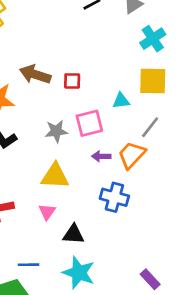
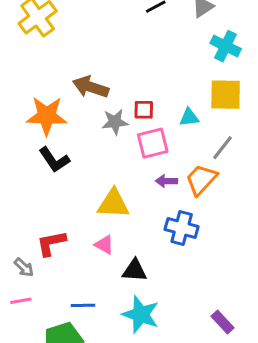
cyan cross: (153, 39) -> (226, 46), turned -30
red square: (72, 81) -> (144, 110), moved
gray star: (56, 131) -> (115, 122), moved
pink triangle: (47, 212) -> (104, 245), turned -36

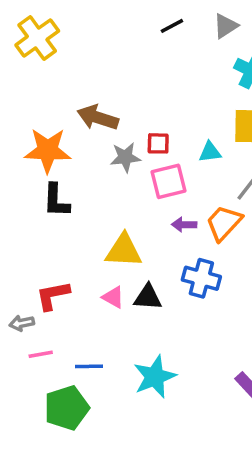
black L-shape: (54, 160) -> (56, 200), turned 36
gray arrow: (24, 267) -> (22, 323), turned 125
black triangle: (135, 270) -> (148, 297), moved
pink line: (21, 301) -> (41, 354), moved
cyan star: (141, 314) -> (155, 377), turned 30

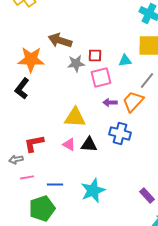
black L-shape: (56, 200) -> (22, 88), moved, turned 35

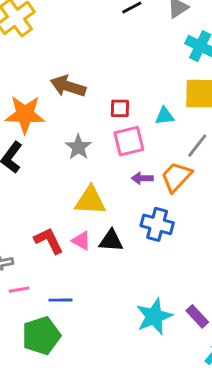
gray star: (76, 63) -> (78, 147), moved, turned -30
red L-shape: (34, 143) -> (49, 241), moved, turned 75
cyan star: (93, 190) -> (154, 316), moved

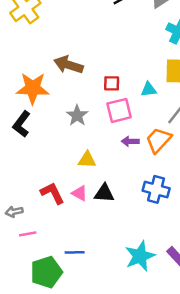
yellow triangle: (90, 201) -> (87, 160), size x0.7
blue cross: (157, 224) -> (156, 189), moved
blue line: (61, 300) -> (75, 252), moved

